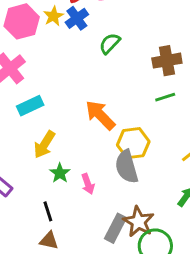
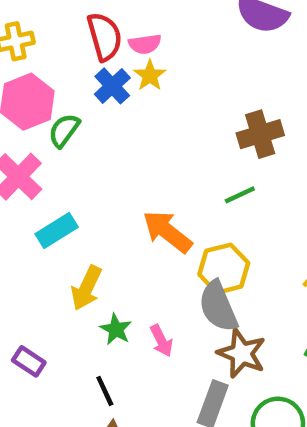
yellow star: (53, 16) -> (150, 76), moved
green semicircle: (110, 43) -> (64, 130), moved
green line: (165, 97) -> (240, 195), moved
brown star: (139, 222) -> (242, 353), moved

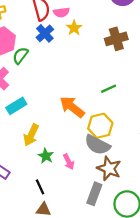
yellow star: (150, 76) -> (74, 28), moved
brown cross: (260, 134) -> (116, 39), moved
gray semicircle: (218, 306) -> (97, 145), turned -40

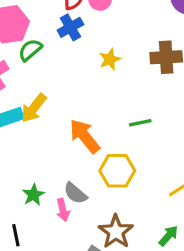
yellow star: (74, 28) -> (110, 59), moved
yellow arrow: (31, 135) -> (34, 108), moved
gray semicircle: (97, 145) -> (75, 193), moved, size x0.7

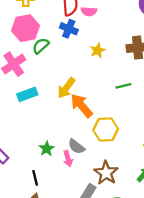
blue cross: (70, 27) -> (69, 29), turned -36
yellow arrow: (34, 108) -> (66, 88), moved
green line: (140, 123) -> (123, 86), moved

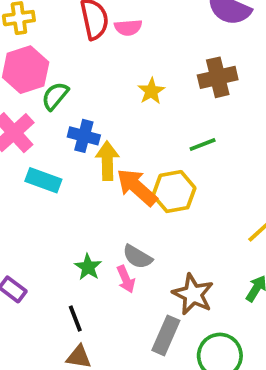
blue cross: (69, 29) -> (84, 136), moved
yellow arrow: (66, 88) -> (107, 161), turned 150
cyan rectangle: (27, 94) -> (43, 180), turned 48
yellow hexagon: (106, 129) -> (174, 192), moved

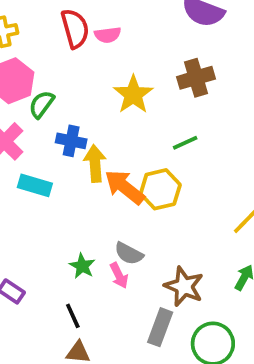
yellow star: (151, 91) -> (133, 94), size x1.5

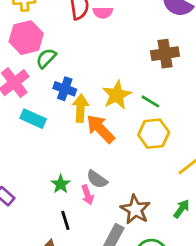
yellow star: (133, 94) -> (117, 95), moved
green line: (185, 143) -> (150, 101), turned 48
yellow hexagon: (160, 189) -> (154, 134), moved
black line: (73, 316) -> (65, 220), moved

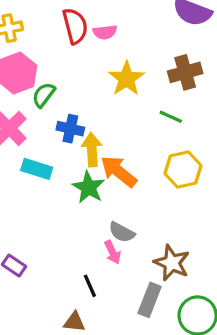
yellow star: (117, 95) -> (126, 79), moved
green line: (150, 101) -> (171, 117), moved
green star: (61, 184) -> (88, 187), moved, size x1.4

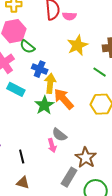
green semicircle: (44, 95) -> (27, 47), turned -98
black line: (90, 286) -> (22, 157), moved

